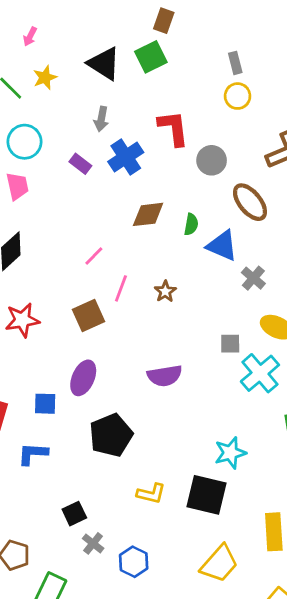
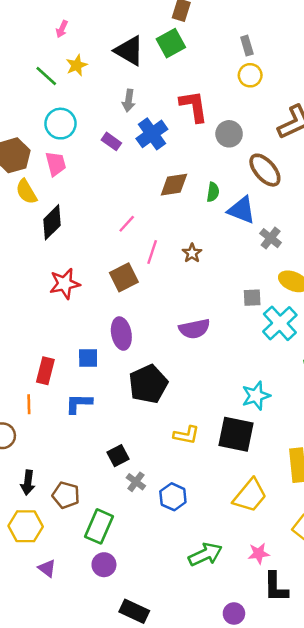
purple ellipse: (83, 378) -> (121, 334), turned -32

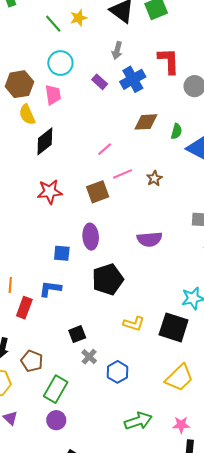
pink line: (152, 252) -> (122, 174), turned 42
red rectangle: (45, 371) -> (24, 308), moved

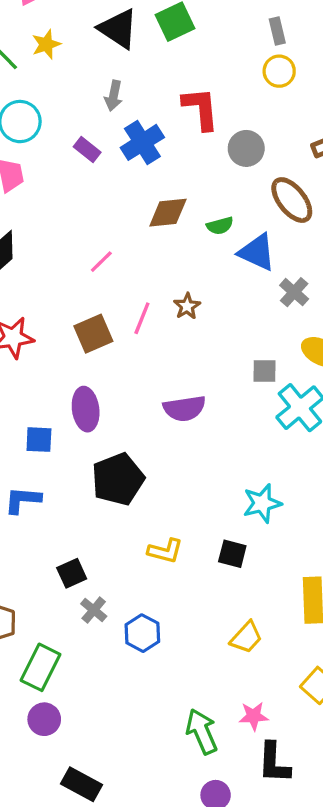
green semicircle: (176, 131) -> (220, 226), turned 63
pink line: (122, 174) -> (142, 318), moved, turned -42
black square: (174, 327) -> (232, 554), size x0.6
yellow trapezoid: (179, 378) -> (246, 637), size x0.7
green arrow: (138, 421) -> (202, 731), moved, turned -92

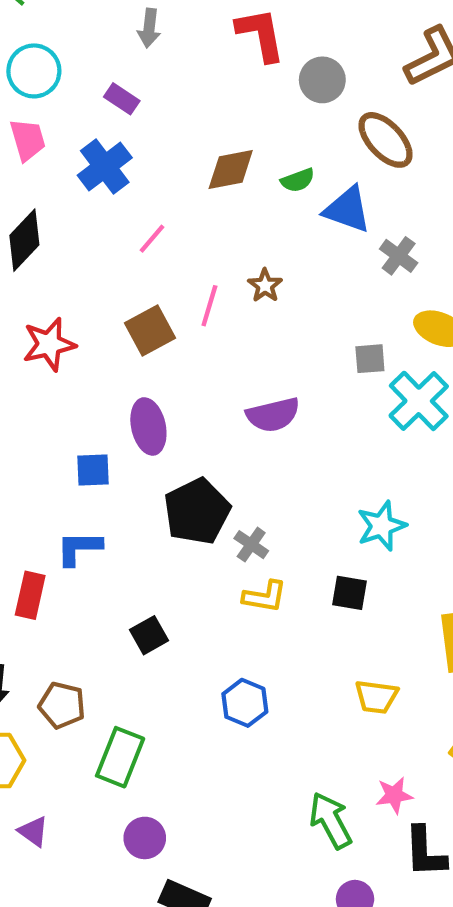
blue cross: (142, 142) -> (105, 166), moved
gray cross: (94, 610) -> (251, 545), moved
yellow trapezoid: (246, 637) -> (376, 697), turned 60
purple circle: (44, 719) -> (145, 838), moved

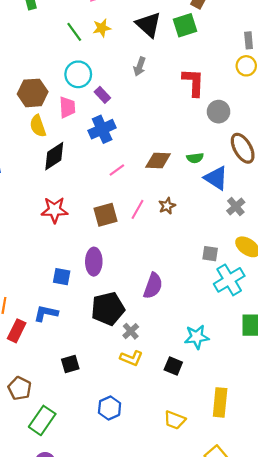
purple rectangle: (122, 99) -> (102, 95), moved
brown diamond: (231, 169) -> (158, 160), moved
purple semicircle: (273, 415) -> (153, 286), moved, turned -70

